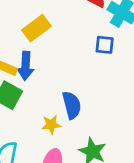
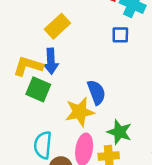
yellow star: (51, 125) -> (80, 112), size x1.6

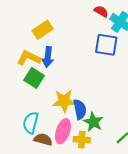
yellow rectangle: (57, 26) -> (43, 30), moved
blue square: (120, 35) -> (106, 45), size x1.6
blue semicircle: (96, 92) -> (80, 109), moved

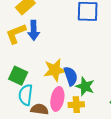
yellow L-shape: (29, 58) -> (16, 34), turned -40
green square: (34, 78) -> (18, 76), moved

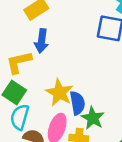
yellow L-shape: (16, 34) -> (19, 62), moved
yellow star: (55, 70) -> (59, 93), turned 30

